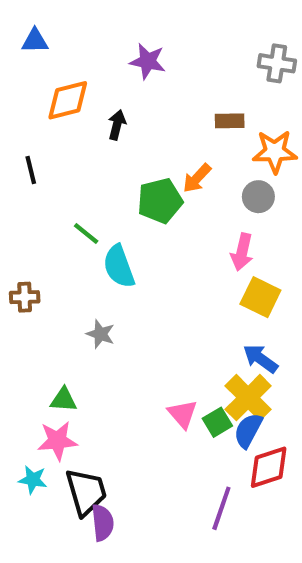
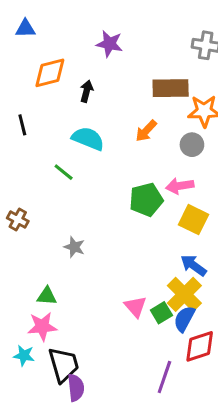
brown rectangle: (230, 121) -> (171, 88), size x1.6
green pentagon: (160, 201) -> (146, 200), moved
pink arrow: (242, 252) -> (180, 186), turned 68
cyan semicircle: (119, 266) -> (88, 139), moved, turned 132
brown cross: (25, 297) -> (18, 220), turned 30

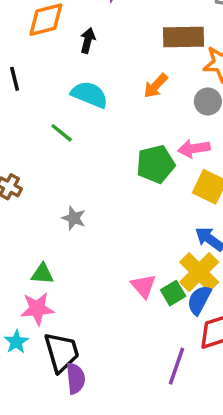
cyan star: (24, 356) -> (16, 342), turned 30

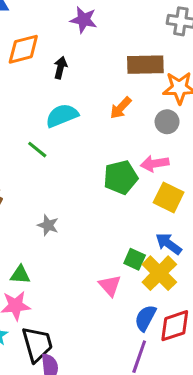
cyan semicircle: (89, 94) -> (62, 116), turned -44
green square: (173, 293) -> (135, 259), moved, turned -35
blue semicircle: (199, 300) -> (145, 318), moved

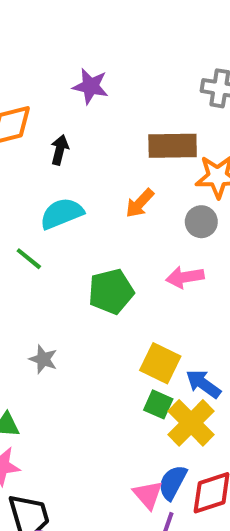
green pentagon: (121, 177) -> (111, 291), moved
yellow square: (169, 197) -> (160, 363), moved
pink triangle: (110, 286) -> (148, 495), moved

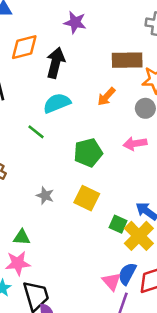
black arrow: (60, 150) -> (56, 63), size x1.6
yellow square: (160, 363) -> (87, 198), moved

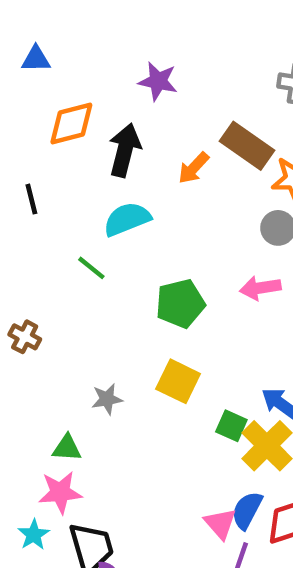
brown rectangle: (127, 60) -> (247, 146), turned 36
orange arrow: (106, 97) -> (194, 168), moved
gray star: (45, 196) -> (107, 399), moved, turned -30

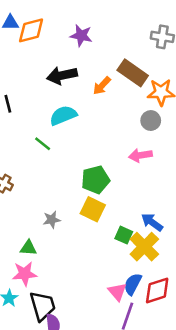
orange diamond: (71, 123) -> (31, 30), moved
black arrow: (125, 150) -> (62, 75), turned -116
green pentagon: (180, 304) -> (95, 180), moved

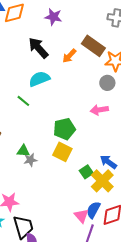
black arrow: (62, 75) -> (38, 48), turned 60
green square: (124, 235) -> (86, 172), turned 32
green triangle: (28, 248) -> (23, 151), moved

